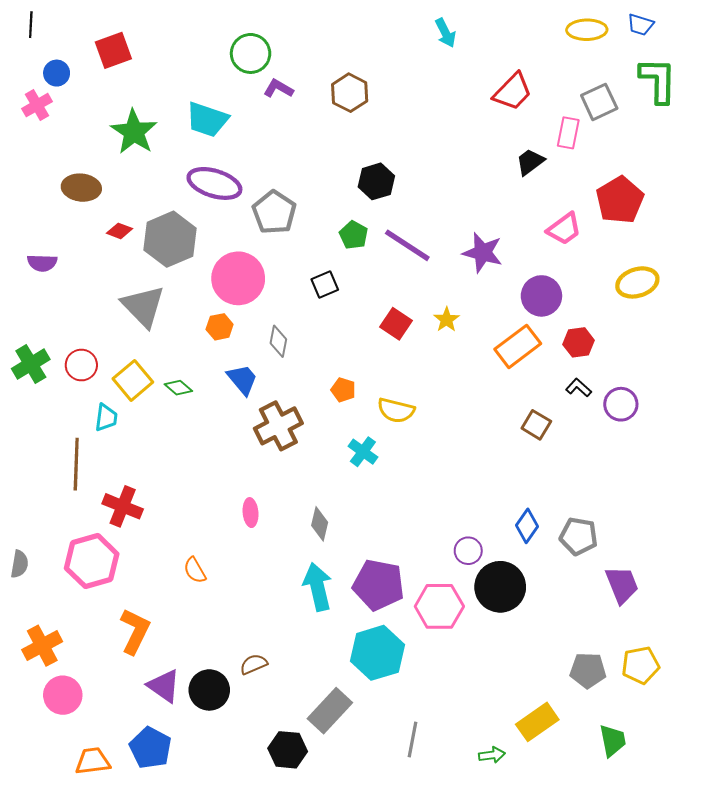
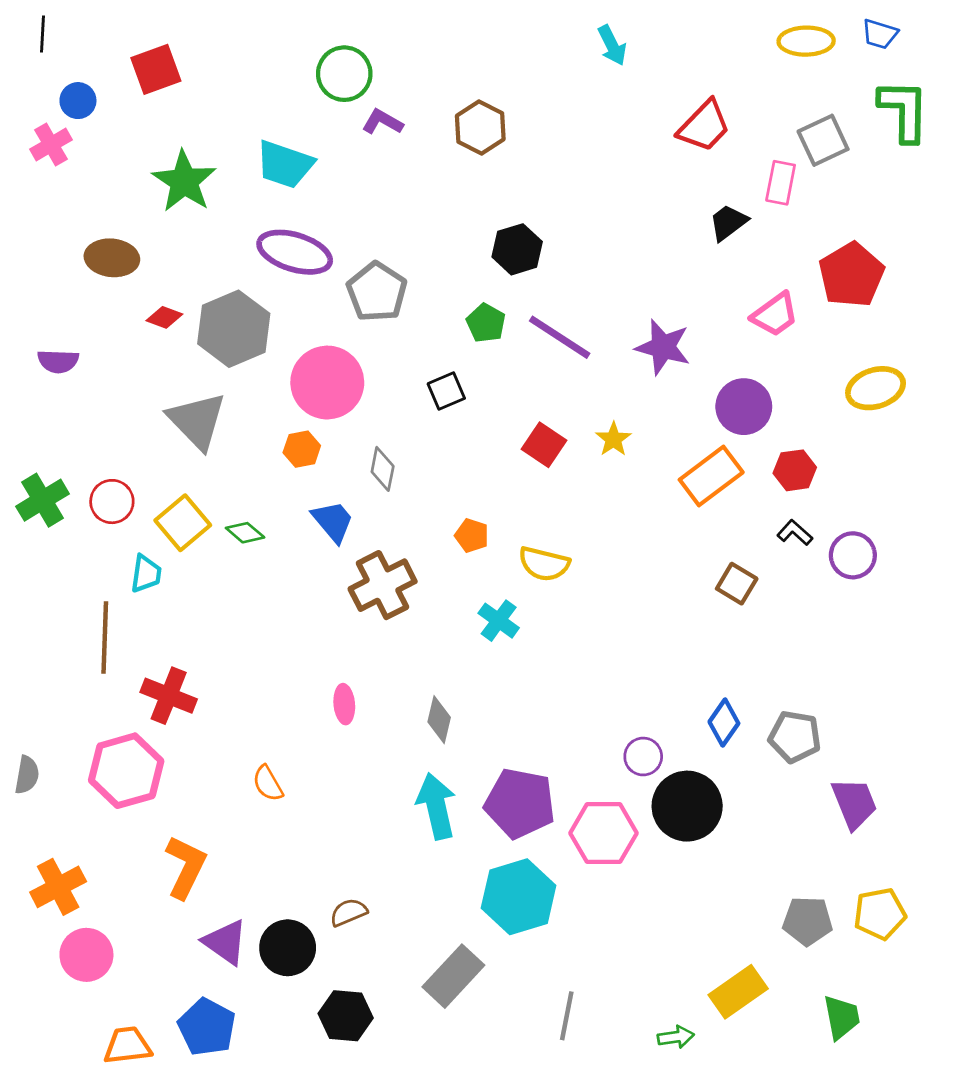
black hexagon: (288, 750) -> (346, 1016), moved

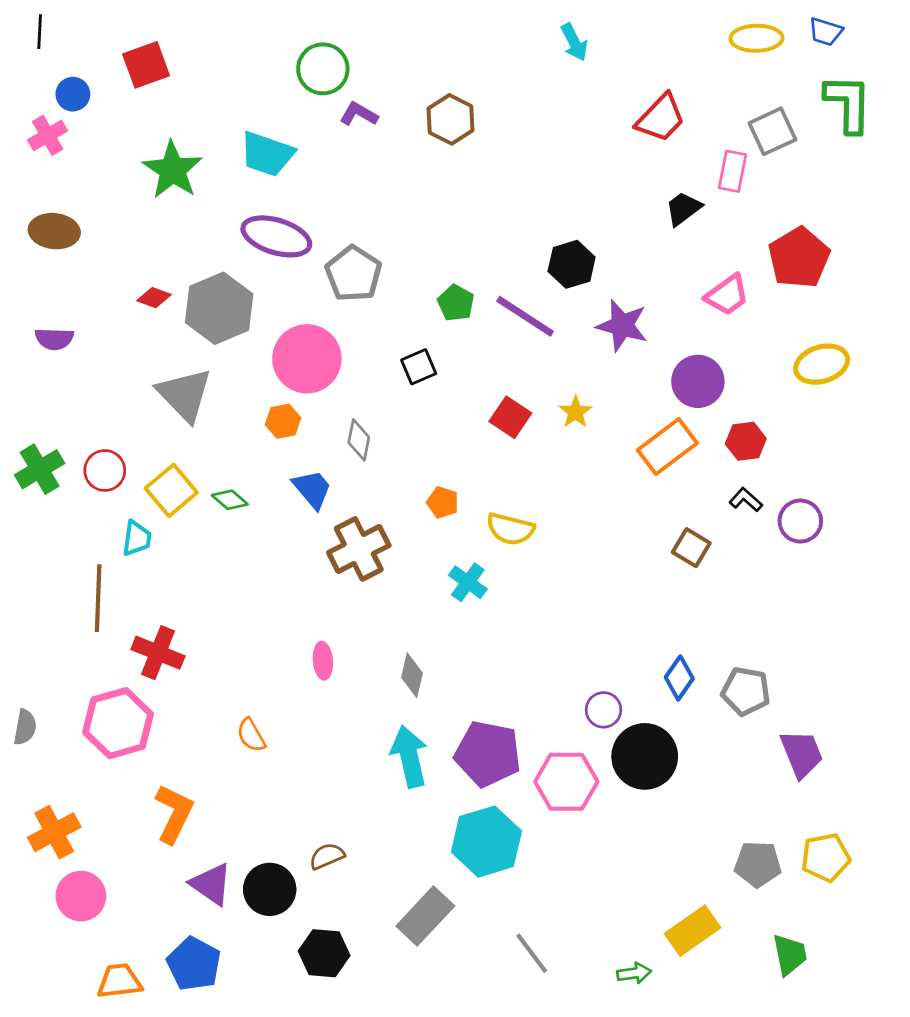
black hexagon: (517, 249) -> (572, 264), moved
brown ellipse: (112, 258) -> (54, 231), moved
gray line: (567, 1016) -> (532, 953), turned -48

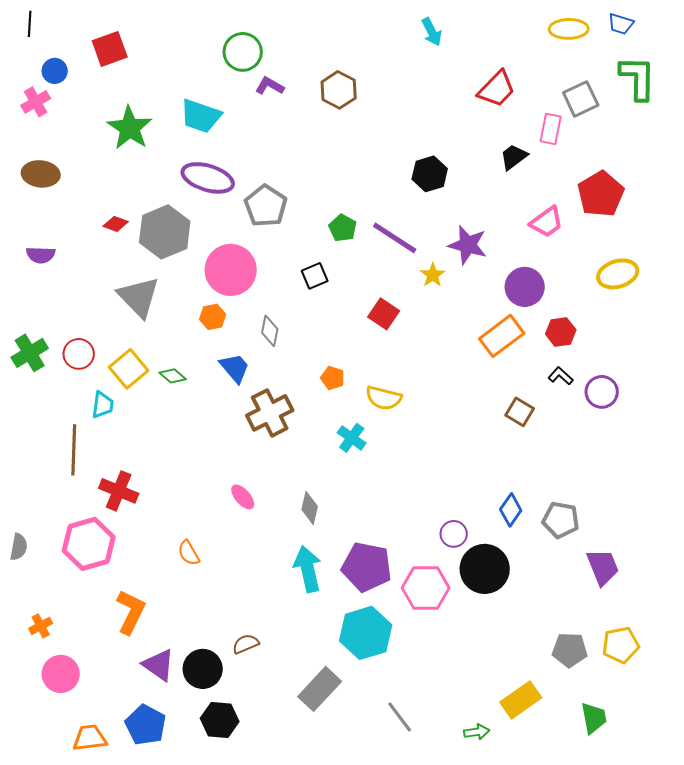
black hexagon: (572, 264) -> (430, 174), moved
yellow star: (576, 412) -> (433, 275), moved
pink ellipse: (323, 661) -> (243, 497), turned -36
orange cross: (54, 832) -> (41, 626), size x0.6
black hexagon: (324, 953) -> (220, 720), moved

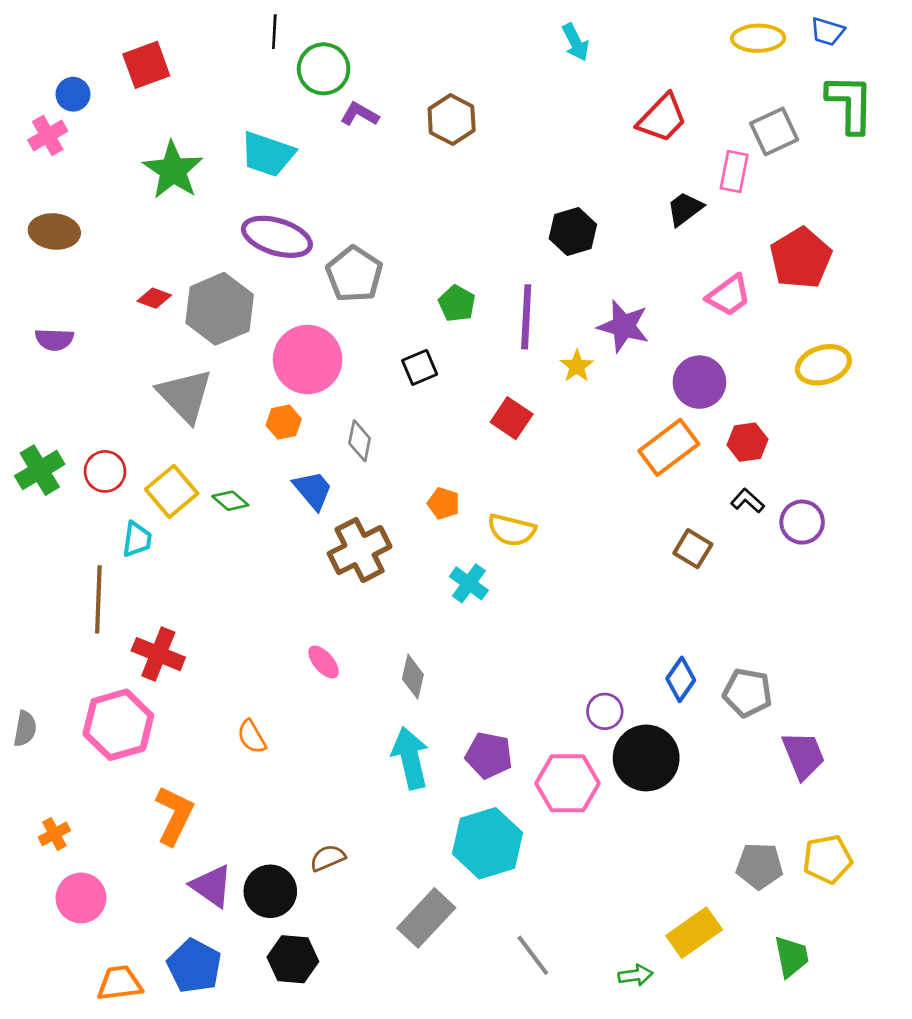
black line: (30, 24) -> (274, 32), moved
purple line: (395, 238) -> (526, 317), turned 60
purple pentagon: (367, 567) -> (489, 755), size x0.7

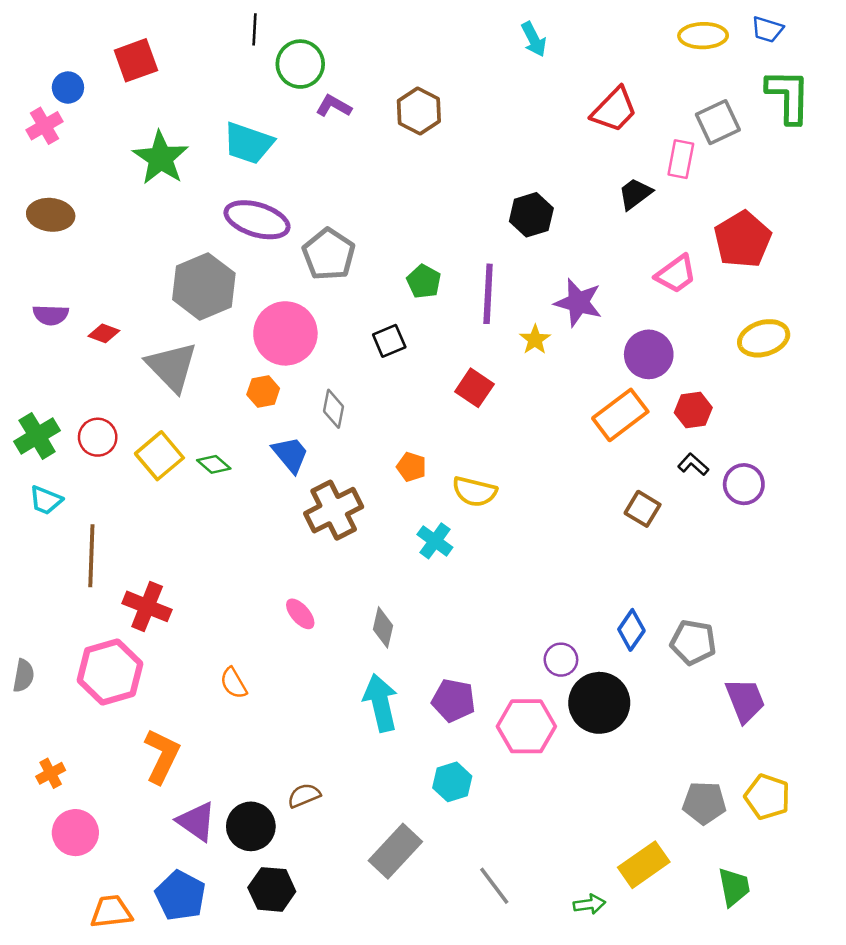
red diamond: (154, 298) -> (104, 333), moved
cyan trapezoid: (137, 539) -> (46, 500), moved, turned 104
cyan hexagon: (488, 843) -> (452, 782), size x0.6
yellow pentagon: (827, 859) -> (767, 797), turned 30

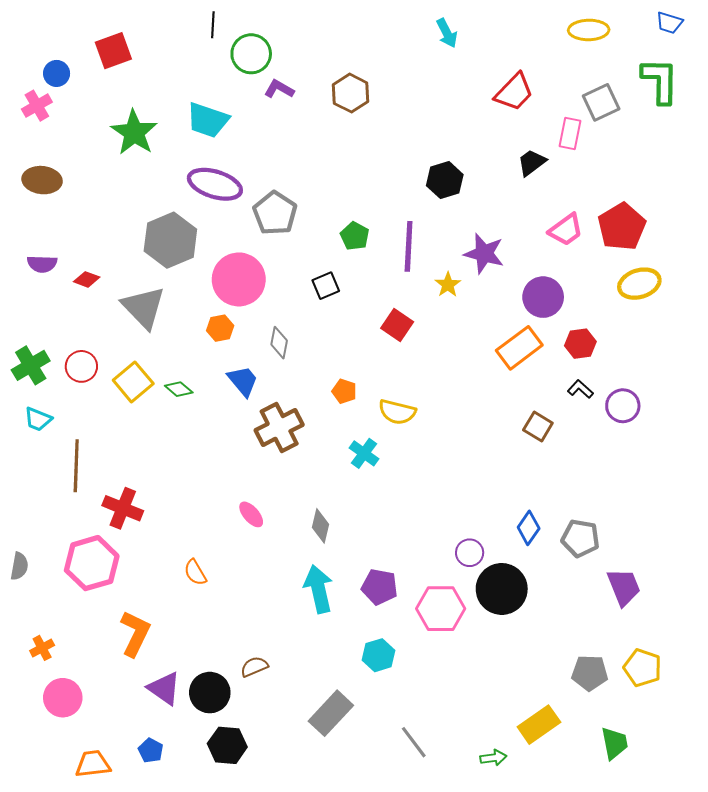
blue trapezoid: (767, 29) -> (669, 23), moved
red pentagon: (743, 239) -> (622, 227), moved
blue pentagon: (180, 896) -> (151, 750), size x0.6

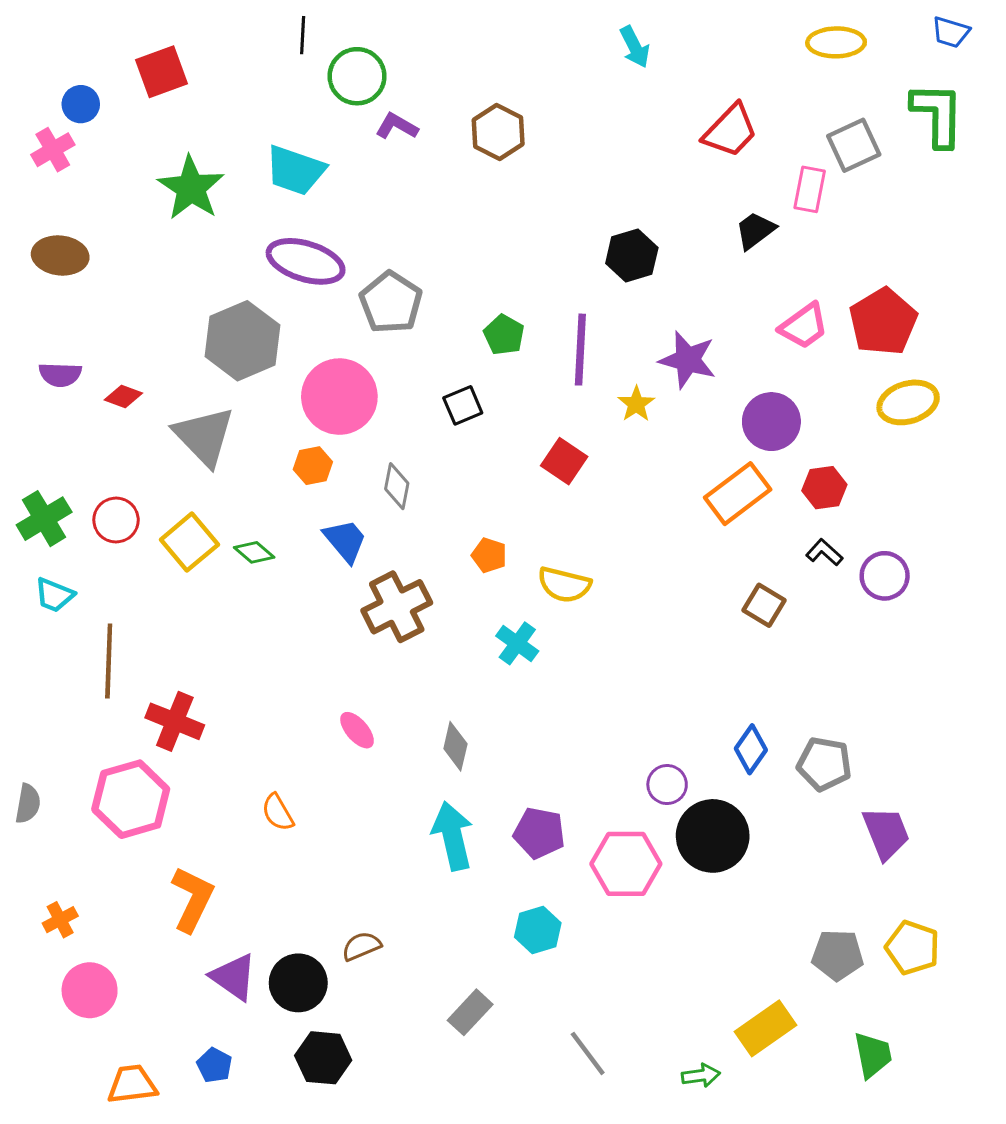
gray rectangle: (331, 713) -> (470, 1012), size x0.7

